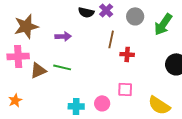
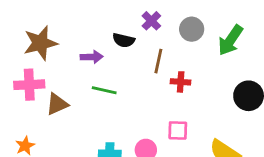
black semicircle: (86, 12) -> (124, 40), moved
green line: (62, 67) -> (104, 90), moved

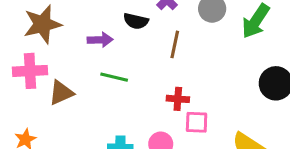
red cross: (181, 82) -> (178, 99), moved

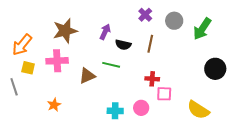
black semicircle: (136, 21) -> (123, 45), moved
purple arrow: (100, 40) -> (105, 32), moved, turned -63
brown triangle: (61, 93) -> (87, 76), moved

